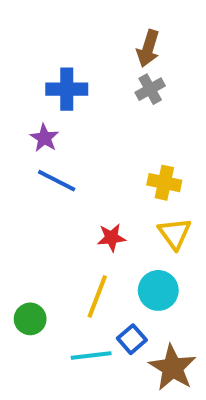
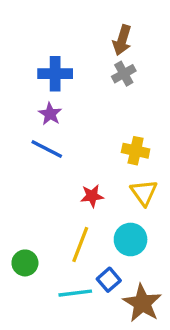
purple star: (44, 138) -> (50, 114), moved

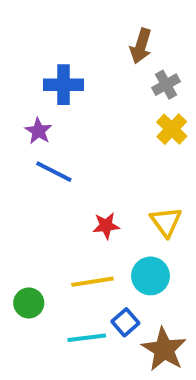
gray cross: (124, 74) -> (166, 85), moved
purple star: (50, 114) -> (38, 131), moved
yellow cross: (136, 151) -> (172, 129), moved, turned 32
yellow line: (80, 245) -> (93, 282), turned 60

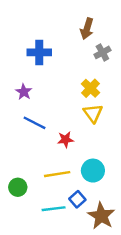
yellow cross: (172, 129) -> (91, 88), moved
purple star: (38, 131) -> (24, 92), moved
blue line: (54, 172) -> (34, 123), moved
yellow triangle: (166, 222) -> (93, 113), moved

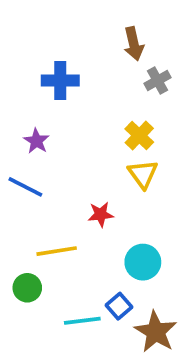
brown arrow: (87, 29) -> (134, 44), turned -30
blue line: (34, 123) -> (25, 187), moved
yellow line: (57, 174) -> (57, 251), moved

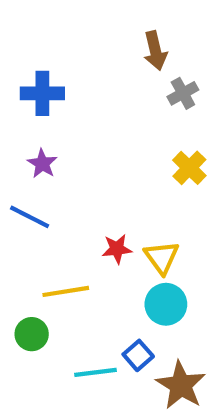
blue cross: (60, 80) -> (42, 93), moved
yellow cross: (139, 135) -> (189, 168), moved
yellow triangle: (143, 174) -> (162, 257), moved

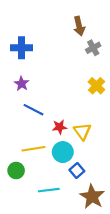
blue line: (30, 217) -> (33, 110), moved
cyan circle: (166, 304) -> (63, 152), moved
blue square: (138, 355) -> (77, 170), moved

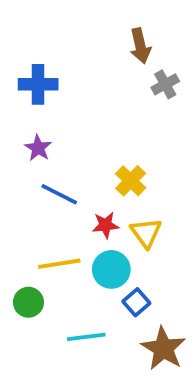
yellow cross: (96, 86) -> (131, 181), moved

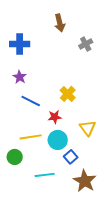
brown arrow: (140, 46) -> (60, 23), moved
yellow triangle: (146, 233) -> (88, 128), moved

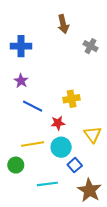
gray cross: (86, 44) -> (91, 46), turned -32
yellow cross: (68, 94) -> (72, 99), turned 35

